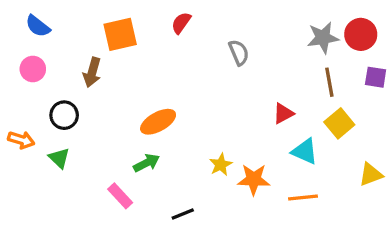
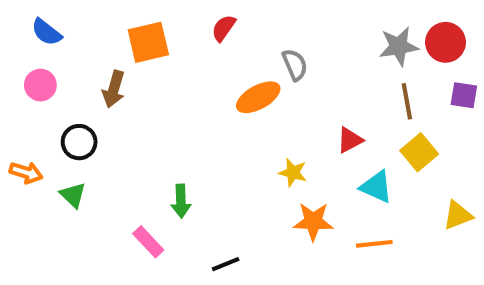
orange ellipse: (158, 122) -> (258, 97), moved
green arrow: (147, 163) -> (181, 201), turned 115
yellow star: (221, 165) -> (293, 173), moved, turned -30

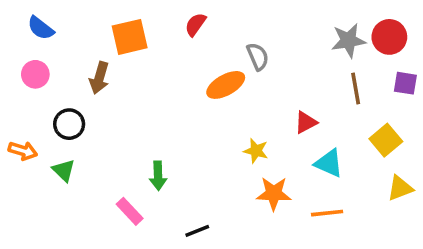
yellow square: (419, 152) -> (386, 140), moved

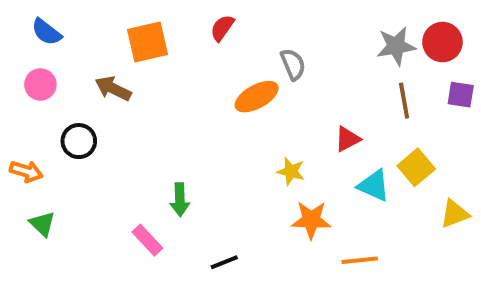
brown arrow: (99, 78) -> (113, 89), turned 100
yellow square: (386, 140) -> (416, 167), moved
green triangle: (64, 170) -> (42, 224), moved
orange line: (327, 213) -> (360, 260), moved

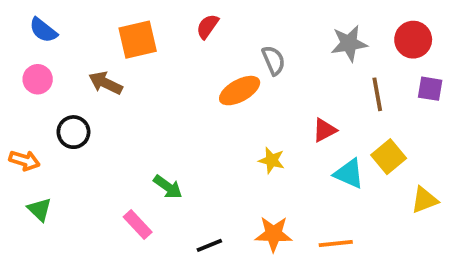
gray star: (396, 46) -> (349, 43), moved
green arrow: (180, 200) -> (168, 187), turned -52
orange star: (311, 220) -> (274, 234), moved

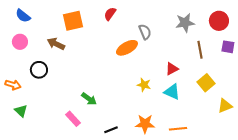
cyan triangle: (349, 174) -> (172, 92), moved

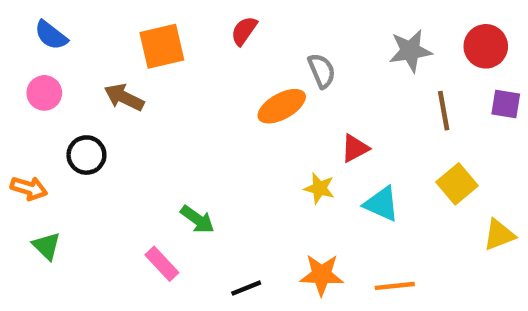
red triangle: (172, 69) -> (355, 148), moved

